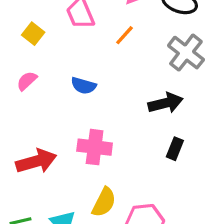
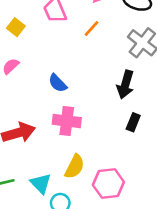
blue semicircle: (84, 86) -> (58, 83), moved, turned 30
black arrow: (165, 103) -> (125, 84), turned 120

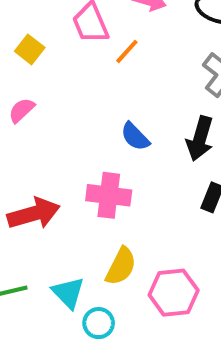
orange line: (91, 28) -> (127, 51), moved
blue semicircle: (58, 83) -> (135, 137), moved

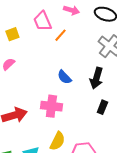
yellow square: (30, 49) -> (12, 34), turned 32

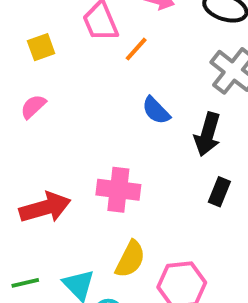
blue semicircle: (64, 77) -> (156, 111), moved

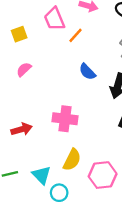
pink semicircle: (33, 107) -> (24, 69), moved
red arrow: (45, 208) -> (22, 129), size x0.7

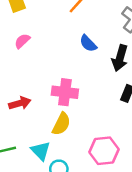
yellow semicircle: (72, 160) -> (61, 124), moved

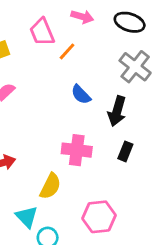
pink cross: (65, 92) -> (77, 150), moved

